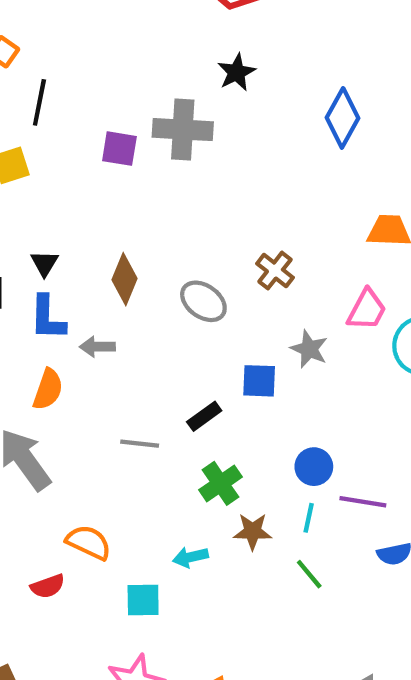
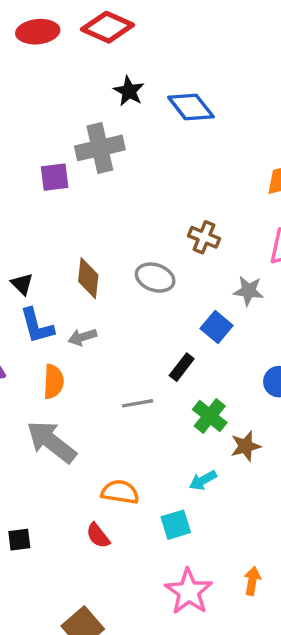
blue diamond: (342, 118) -> (191, 107), moved, turned -51
blue square: (259, 381) -> (217, 327), turned -36
red semicircle: (48, 586) -> (98, 536), turned 88

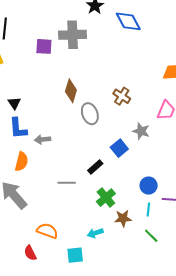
brown diamond: (88, 278) -> (71, 91), moved
gray ellipse: (155, 278) -> (90, 114), turned 40

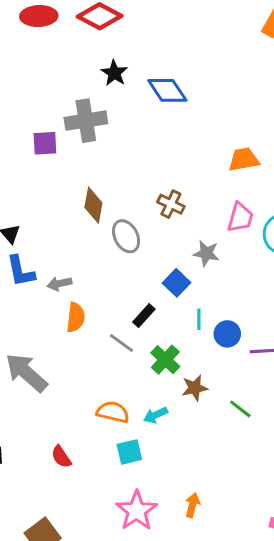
orange semicircle: (22, 162) -> (76, 317), moved
gray line: (67, 183) -> (122, 343), moved, turned 42
cyan line: (148, 210) -> (199, 319), moved
orange semicircle: (47, 231) -> (113, 412), moved

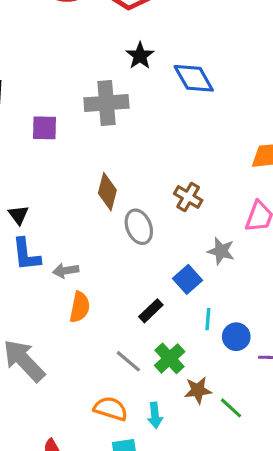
purple square: (45, 143) -> (44, 128), moved
gray line: (122, 343) -> (128, 361), moved
green line: (240, 409) -> (231, 408), moved
cyan arrow: (156, 415) -> (155, 415), turned -75

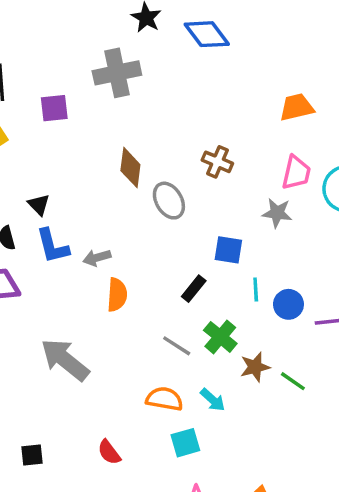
gray star: (221, 251) -> (277, 213), moved
blue square: (188, 279) -> (228, 250), turned -32
cyan arrow: (155, 415) -> (213, 400), turned -35

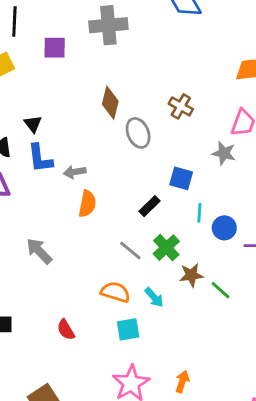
gray arrow: (65, 360) -> (39, 251), size x0.7

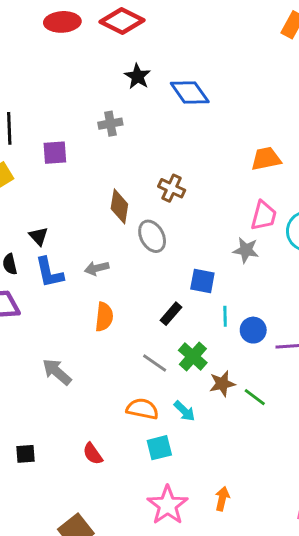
gray cross: (108, 25) -> (110, 124), size x0.6
brown cross: (181, 106) -> (172, 188), moved
gray arrow: (75, 172) -> (97, 268), moved

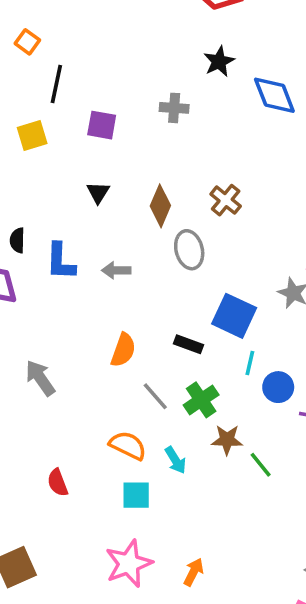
black triangle: (39, 236) -> (98, 192), moved
blue square: (202, 281) -> (234, 316), size x1.4
black rectangle: (171, 314) -> (188, 344), turned 55
orange semicircle: (104, 317) -> (123, 350), moved

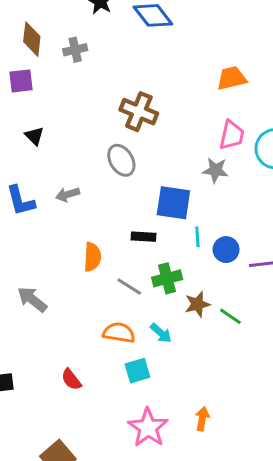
brown cross: (226, 200) -> (139, 112), size x1.4
brown diamond: (160, 206) -> (32, 39), moved
green cross: (201, 400) -> (167, 278), turned 36

